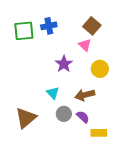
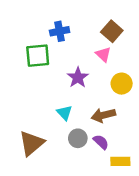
green square: (24, 31) -> (38, 56), moved

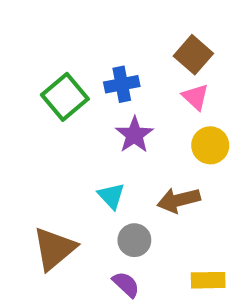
blue cross: (60, 31) -> (122, 84), moved
pink triangle: (103, 54) -> (195, 97), moved
green square: (38, 56) -> (65, 97), turned -35
purple semicircle: (101, 142) -> (126, 284), moved

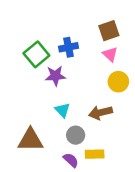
brown square: (193, 55) -> (109, 31), turned 30
purple star: (134, 135) -> (55, 76), moved, turned 30
brown triangle: (54, 249) -> (30, 140), turned 40
yellow rectangle: (208, 280) -> (95, 154), moved

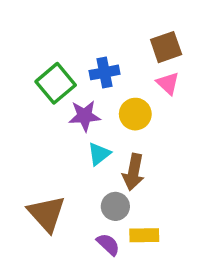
yellow circle: (118, 82) -> (135, 114), moved
cyan triangle: (63, 110) -> (99, 154), moved, turned 35
brown arrow: (101, 113) -> (133, 172), moved, turned -65
brown triangle: (30, 140) -> (47, 214), turned 48

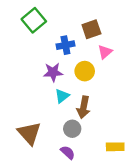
brown square: (166, 47) -> (91, 29), moved
green square: (56, 83) -> (34, 20), moved
pink triangle: (168, 83) -> (105, 52), turned 35
yellow rectangle: (144, 235) -> (115, 147), moved

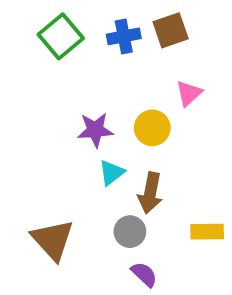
brown square: (91, 29) -> (171, 30), moved
blue cross: (65, 45) -> (124, 36), moved
yellow rectangle: (115, 147) -> (207, 232), moved
purple semicircle: (68, 152) -> (144, 274), moved

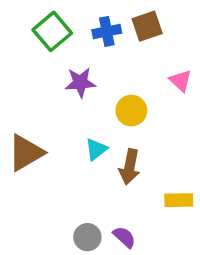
pink triangle: (189, 93) -> (181, 81), moved, turned -35
purple star: (95, 130) -> (80, 82), moved
gray circle: (130, 232) -> (87, 237), moved
brown triangle: (53, 240) -> (26, 153), moved, turned 42

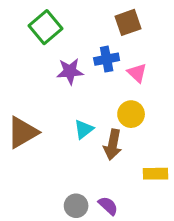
blue cross: (107, 31) -> (107, 59), moved
pink triangle: (181, 81) -> (137, 73), moved
yellow circle: (131, 111) -> (131, 114), moved

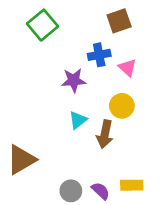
purple star: (70, 71) -> (74, 80), moved
brown triangle: (23, 132) -> (21, 160), moved
yellow rectangle: (155, 174) -> (132, 185), moved

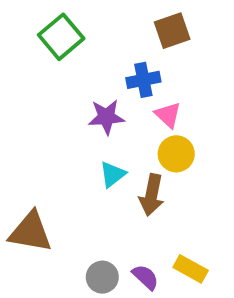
pink triangle: (128, 68) -> (168, 115), moved
brown triangle: (21, 160) -> (30, 232), turned 40
yellow rectangle: (132, 185) -> (191, 269), turned 30

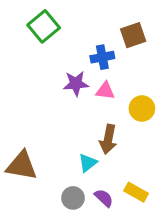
brown square: (172, 31) -> (133, 35), moved
pink triangle: (168, 115) -> (105, 91), moved, turned -36
yellow circle: (176, 154) -> (142, 108), moved
cyan triangle: (113, 174) -> (88, 163), moved

